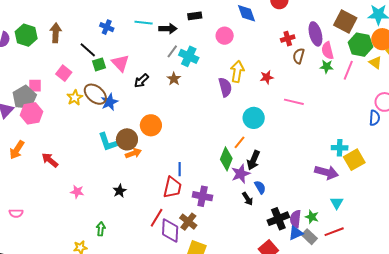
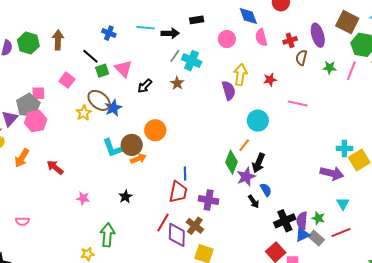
pink semicircle: (328, 51) -> (261, 37), moved
yellow star: (75, 98) -> (84, 113), moved
green arrow: (101, 229) -> (107, 235), size x1.6

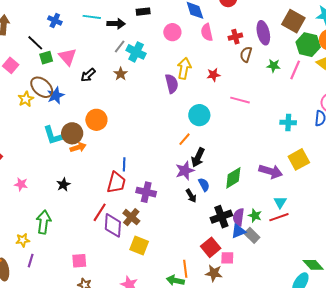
cyan cross: (344, 148) -> (288, 123), moved
green diamond: (231, 162) -> (233, 178), moved, turned 35
red line: (341, 233) -> (279, 217), moved

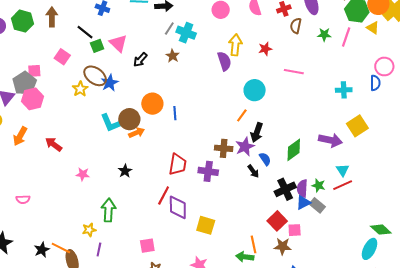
blue line: (124, 164) -> (175, 113), moved
brown cross: (131, 217) -> (224, 148), moved, turned -30

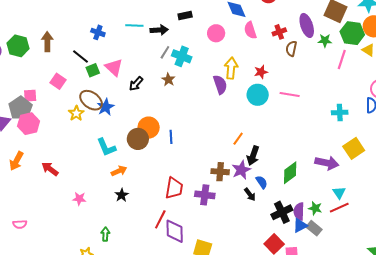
green star: (324, 35) -> (325, 41), moved
cyan circle: (255, 90) -> (258, 95), moved
brown circle: (129, 119) -> (138, 139), moved
orange arrow: (137, 133) -> (119, 171), moved
green arrow: (108, 210) -> (105, 234), size x0.6

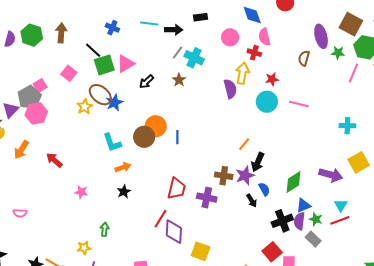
red cross: (279, 32) -> (254, 53), moved, turned 32
pink triangle: (114, 67) -> (126, 64), turned 42
green square: (93, 70) -> (104, 65), size x1.5
pink square: (30, 96) -> (40, 86), turned -32
blue triangle: (300, 225) -> (303, 205), moved

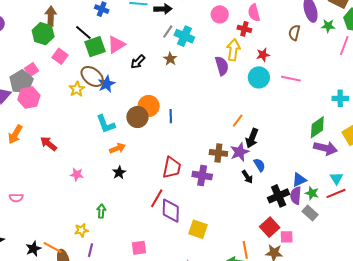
green hexagon: (32, 35) -> (43, 34), moved
green diamond: (294, 182) -> (317, 127), moved

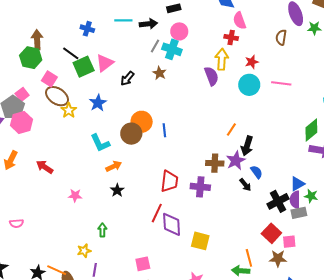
pink circle: (220, 14) -> (179, 31), moved
brown ellipse: (92, 76) -> (57, 96), moved
gray rectangle: (310, 213) -> (299, 213), moved, turned -49

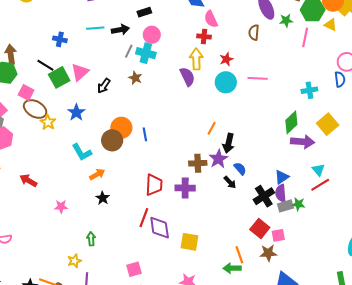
green star: (311, 196) -> (298, 204), moved

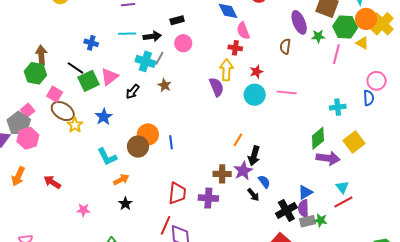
cyan cross: (146, 53) -> (145, 61), moved

